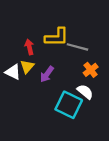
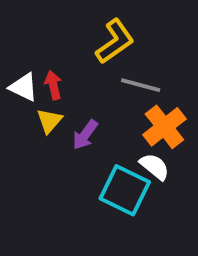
yellow L-shape: (57, 37) -> (115, 41), moved, turned -35
orange cross: (91, 70) -> (164, 127), size x1.5
white triangle: (13, 72) -> (24, 87), moved

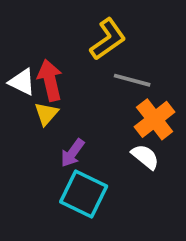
red arrow: (53, 85) -> (50, 80), size x1.5
purple arrow: (85, 135) -> (72, 153), moved
cyan square: (125, 190) -> (84, 194), moved

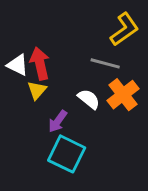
yellow L-shape: (108, 39) -> (124, 29), moved
white semicircle: (145, 157) -> (89, 99), moved

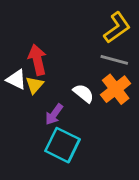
gray line: (105, 63) -> (114, 60), moved
white triangle: (18, 65) -> (16, 79), moved

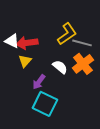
yellow L-shape: (117, 28) -> (67, 34), moved
red arrow: (37, 60) -> (27, 43), turned -85
white triangle: (16, 79) -> (12, 41), moved

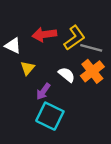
red arrow: (27, 43) -> (44, 34), moved

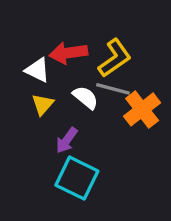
white triangle: (13, 46) -> (37, 70), moved
gray line: (91, 48) -> (113, 89), moved
white semicircle: (67, 75) -> (85, 97), moved

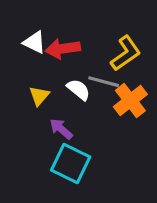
yellow L-shape: (115, 58) -> (126, 53), moved
white triangle: (37, 70) -> (34, 42), moved
purple arrow: (67, 140) -> (61, 129), turned 95

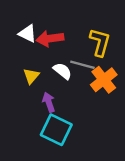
yellow L-shape: (126, 53) -> (100, 42), turned -40
purple arrow: (61, 129) -> (49, 102), turned 30

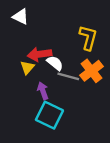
white triangle: (27, 34) -> (21, 17), moved
red arrow: (50, 39) -> (39, 54), moved
gray line: (82, 65) -> (68, 76), moved

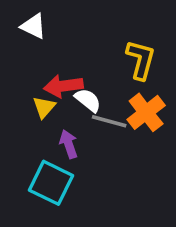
cyan square: (49, 115) -> (51, 183), moved

